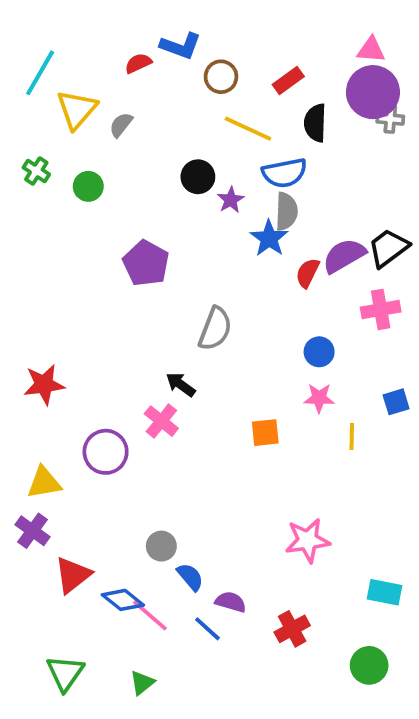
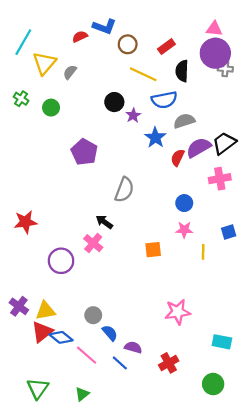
gray semicircle: (286, 211) -> (184, 121), moved, turned -110
yellow triangle: (44, 483) -> (45, 311), moved
blue diamond: (123, 600) -> (61, 337), moved

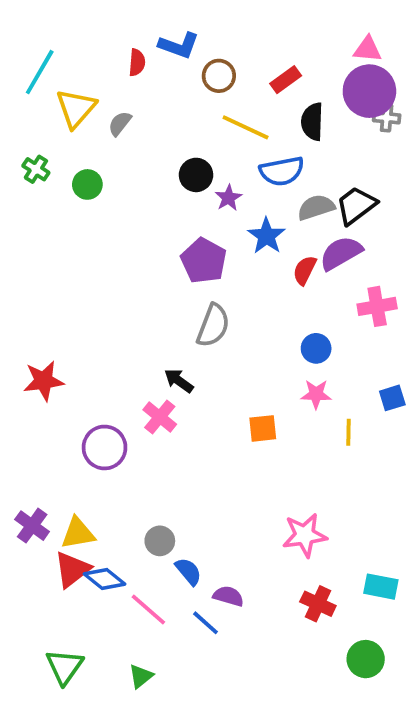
red semicircle: (80, 37) -> (137, 63), turned 120
black trapezoid: (224, 143) -> (356, 205), moved
purple pentagon: (84, 152) -> (204, 261), moved
red cross: (169, 363) -> (318, 604), moved, turned -36

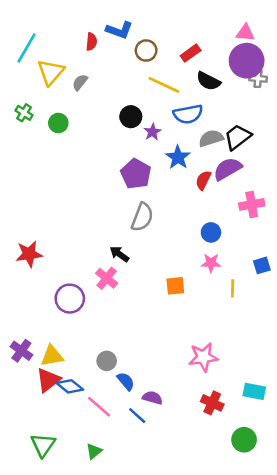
black semicircle: (312, 122) -> (208, 81), turned -65

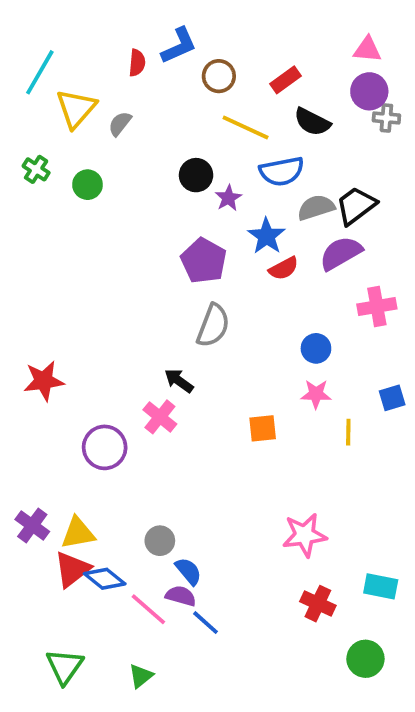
blue L-shape: (119, 30) -> (179, 46), turned -44
purple circle: (247, 61) -> (369, 91), size x0.7
red semicircle: (203, 180) -> (284, 268), moved, turned -144
purple semicircle: (152, 398) -> (181, 596), moved

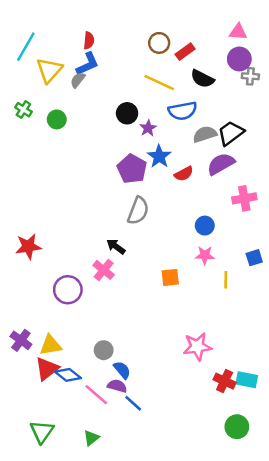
blue L-shape: (179, 46) -> (88, 64), moved
brown circle: (219, 76) -> (159, 43), moved
blue star: (266, 236) -> (159, 156), moved
red cross: (318, 604) -> (225, 381), moved

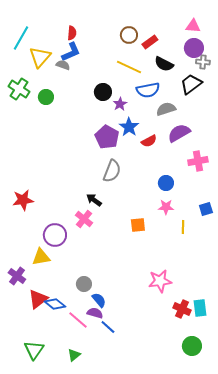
gray semicircle: (78, 80) -> (63, 65), turned 72
green cross: (23, 110) -> (19, 89), size x1.5
black trapezoid: (231, 133) -> (191, 84), moved
yellow triangle: (51, 345) -> (41, 257), moved
cyan rectangle: (247, 380) -> (200, 308), turned 72

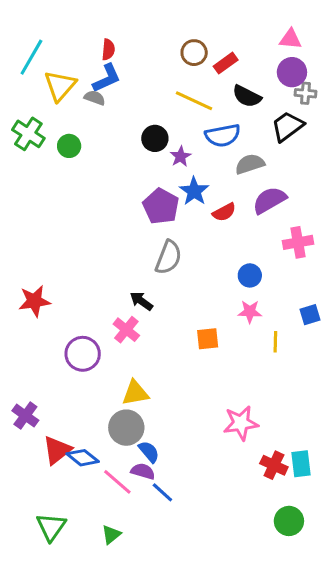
yellow triangle: (41, 257) -> (135, 393), moved
gray circle: (84, 284) -> (126, 428), size x1.5

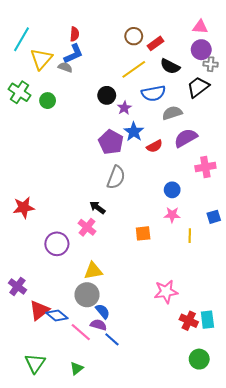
yellow line: (194, 101) -> (134, 69), turned -60

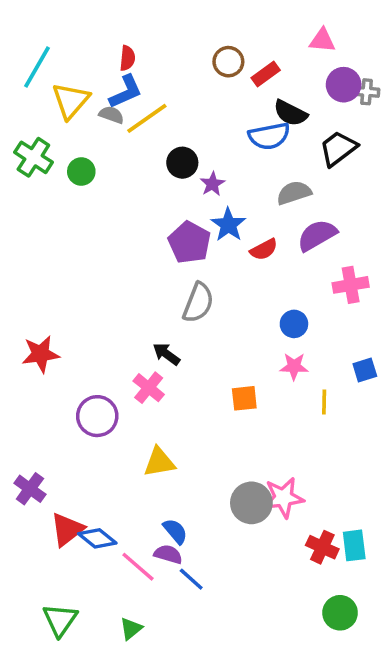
pink triangle: (200, 27) -> (322, 40), moved
gray cross: (211, 64) -> (367, 92), moved
yellow line: (134, 69) -> (147, 118), moved
blue semicircle: (153, 93) -> (269, 136), moved
gray circle: (87, 295) -> (251, 503), moved

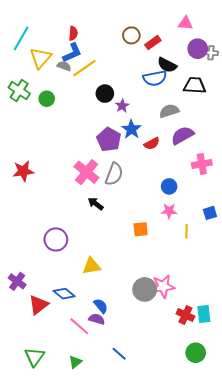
black trapezoid: (338, 148) -> (195, 85), turned 40
red star: (41, 354) -> (23, 171), moved
pink cross: (149, 388) -> (86, 172), moved, size x1.4
blue diamond: (97, 538) -> (64, 294), moved
blue line: (191, 579) -> (119, 354), moved

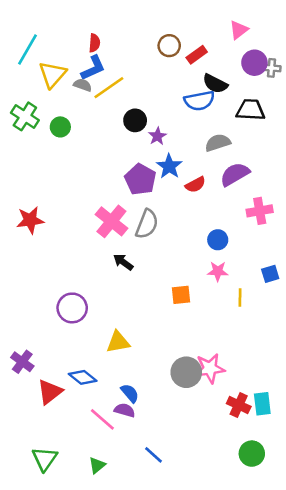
pink triangle: (185, 23) -> (239, 30), turned -42

